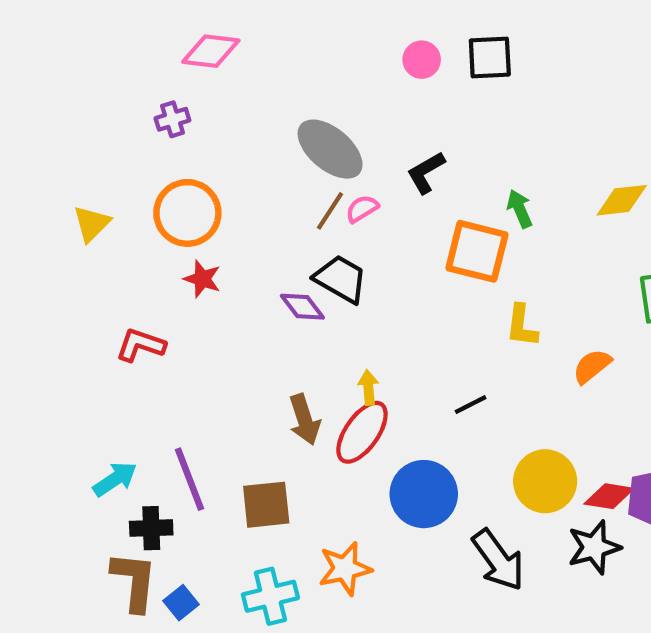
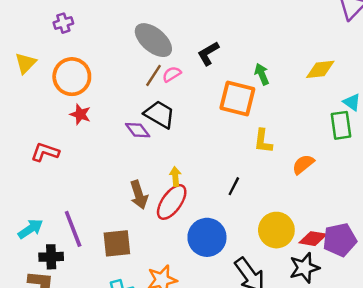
yellow triangle: (92, 224) -> (26, 63), moved
black line: (471, 405) -> (234, 186), turned -36

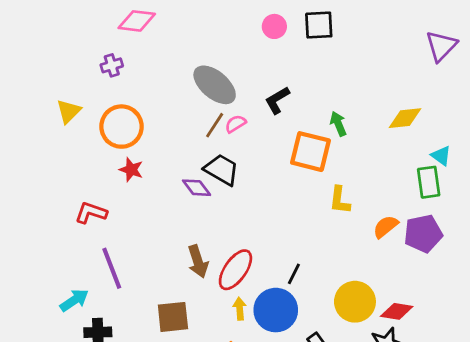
yellow arrow: (175, 176) -> (240, 309), moved
black line: (234, 186) -> (294, 274), moved
purple line: (73, 229) -> (112, 268), moved
purple pentagon: (340, 240) -> (423, 234), moved

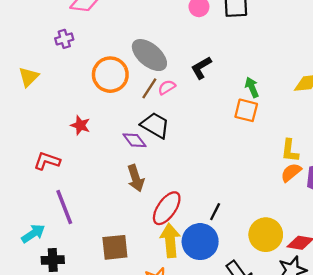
orange circle: (121, 127) -> (110, 75), moved
orange square: (310, 152) -> (246, 110), moved, size x0.7
yellow L-shape: (340, 200) -> (290, 151), moved
brown arrow: (198, 261) -> (136, 178), moved
yellow arrow: (240, 309) -> (170, 240), size x1.8

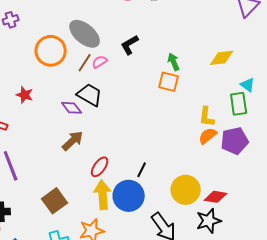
brown arrow: (136, 178) -> (73, 141), turned -115
red ellipse: (167, 208) -> (100, 167), size x0.7
brown square: (115, 247) -> (55, 201), turned -30

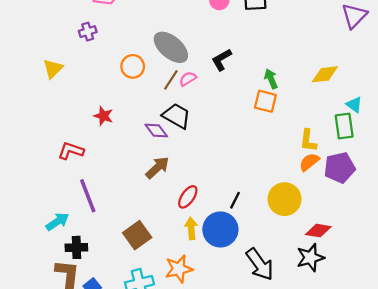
orange circle: (51, 51) -> (133, 66), size x0.7
yellow circle: (186, 190) -> (285, 199), moved
yellow arrow: (103, 195) -> (191, 228), size x0.7

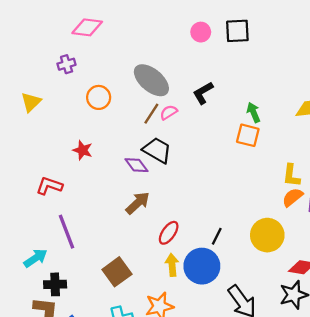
orange circle: (133, 66) -> (99, 97), moved

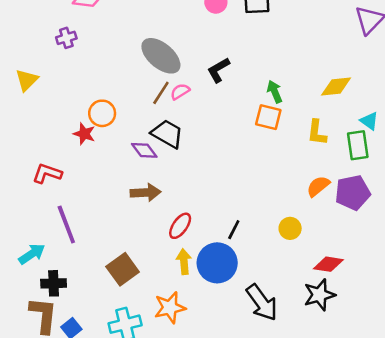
orange circle: (99, 97) -> (102, 113), moved
yellow L-shape: (291, 175) -> (317, 132), moved
brown arrow: (138, 203) -> (146, 193), turned 40
yellow circle: (267, 235) -> (290, 228), size x0.6

